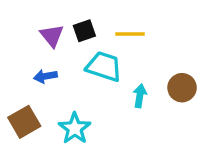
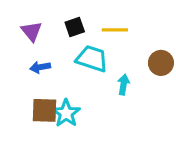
purple triangle: (52, 36) -> (32, 31), moved
brown circle: (182, 88) -> (161, 63), moved
brown square: (24, 122) -> (44, 110), moved, turned 32

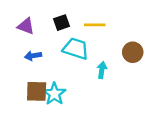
purple triangle: (32, 31) -> (26, 26), turned -30

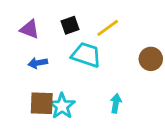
yellow line: (95, 25) -> (108, 28), turned -36
cyan arrow: (102, 70) -> (116, 103), moved

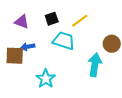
brown square: (42, 103) -> (15, 56), moved
cyan arrow: (116, 103) -> (95, 65), moved, size x1.6

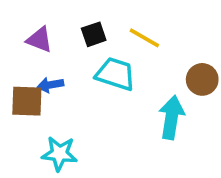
yellow line: (80, 21) -> (144, 38), turned 66
cyan star: (46, 79) -> (59, 154), moved, turned -30

